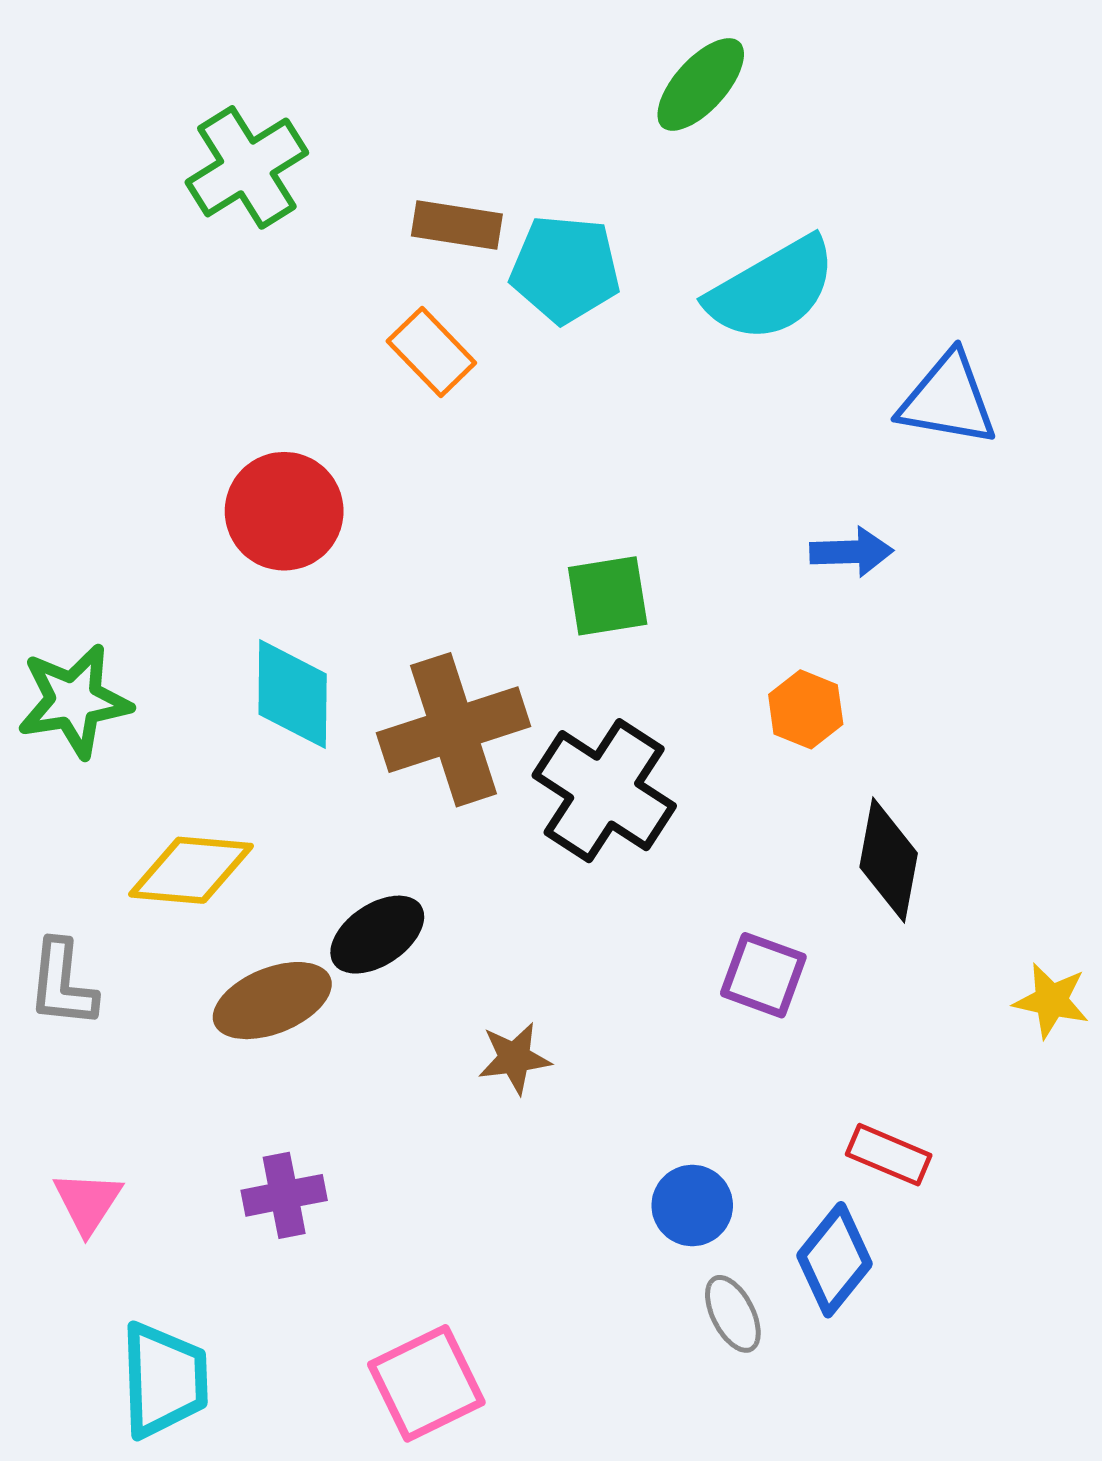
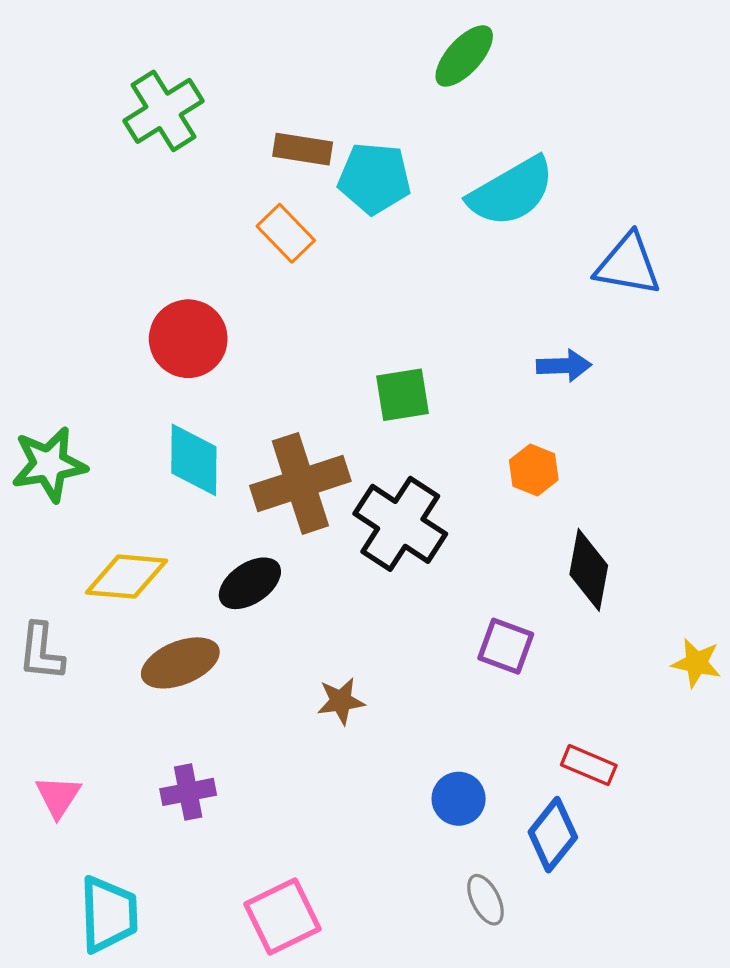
black ellipse: (377, 935) -> (250, 583), moved
gray ellipse: (733, 1314) -> (486, 900), moved

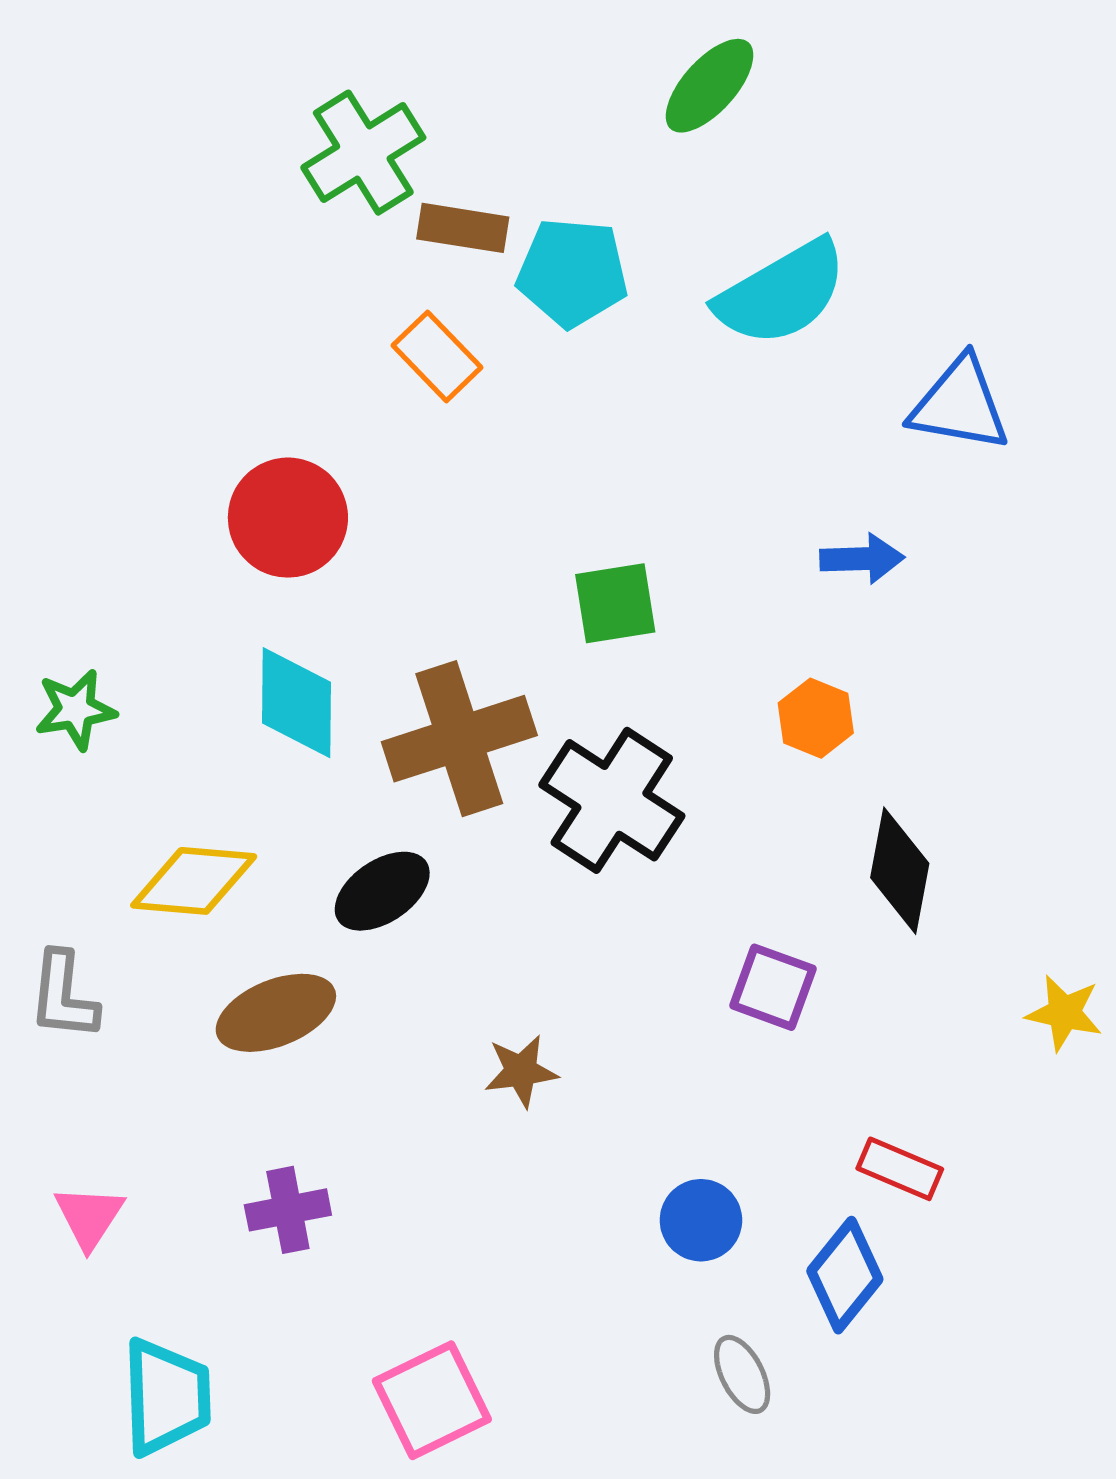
green cross: (164, 111) -> (363, 153), moved
green star: (49, 464) -> (75, 710), size x0.7

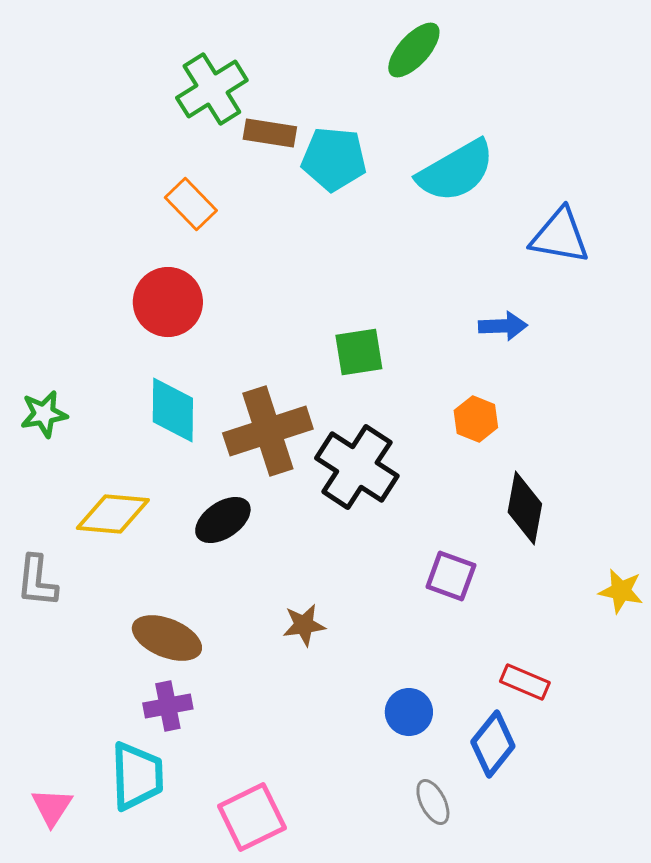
orange rectangle: (437, 356) -> (191, 204), moved
brown ellipse: (276, 1013) -> (167, 638), moved, turned 44
pink triangle: (89, 1217) -> (52, 807), moved
cyan trapezoid: (166, 1397) -> (137, 776), moved

